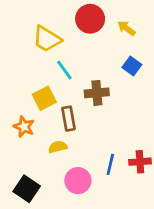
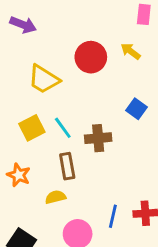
yellow arrow: (126, 28) -> (131, 51), moved
cyan line: (64, 70) -> (63, 128), moved
yellow square: (44, 98) -> (32, 128), moved

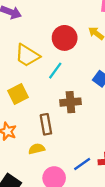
cyan line: (63, 128) -> (55, 71), moved, turned 72
blue line: (113, 216) -> (82, 164), turned 42

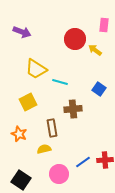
red circle: (65, 38) -> (75, 39), moved
cyan line: (55, 71) -> (60, 82), turned 70

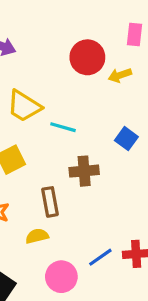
yellow arrow: (95, 50) -> (120, 75), turned -56

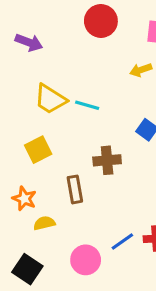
red circle: (87, 57) -> (101, 21), moved
cyan line: (63, 127) -> (87, 105), moved
yellow semicircle: (37, 236) -> (44, 223), moved

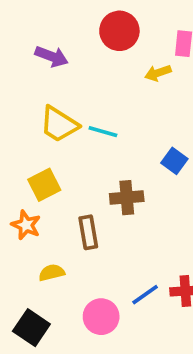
purple arrow: (29, 42) -> (52, 56), moved
yellow arrow: (141, 70) -> (158, 73), moved
orange star: (24, 199) -> (26, 225), moved

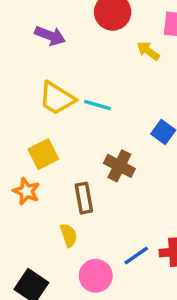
yellow arrow: (158, 73) -> (148, 51), turned 55
brown cross: (127, 198) -> (119, 166), turned 32
yellow semicircle: (52, 273) -> (69, 235), moved, turned 85

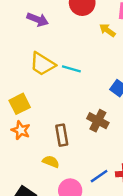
yellow square: (43, 154) -> (20, 104), moved
brown cross: (119, 166) -> (98, 121), moved
yellow semicircle: (69, 235) -> (51, 162), turned -49

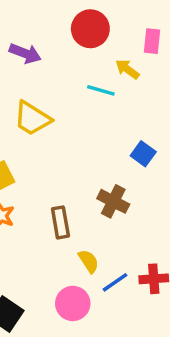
cyan line: (71, 69) -> (101, 90), moved
yellow semicircle: (51, 162) -> (89, 261), moved, turned 35

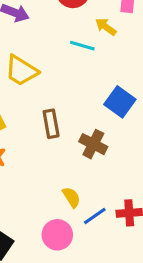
blue square: (143, 154) -> (120, 102), size x1.4
brown rectangle: (60, 222) -> (51, 124), moved

